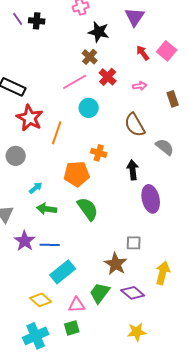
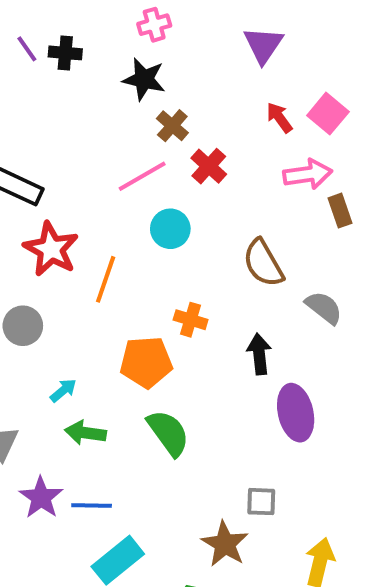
black star: (99, 32) -> (144, 79), moved
pink arrow: (140, 86) -> (308, 174), moved, size x1.6

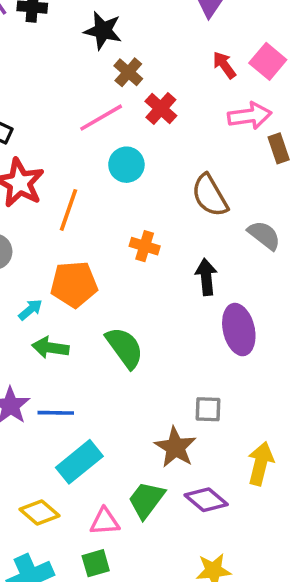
orange pentagon: (146, 362) -> (74, 284), moved

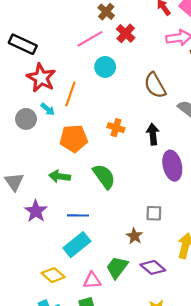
orange cross: (145, 246) -> (116, 128), moved
cyan arrow: (30, 310) -> (48, 109), moved, turned 80
blue line: (56, 413) -> (78, 215), moved
brown star: (175, 447) -> (134, 236), size x0.7

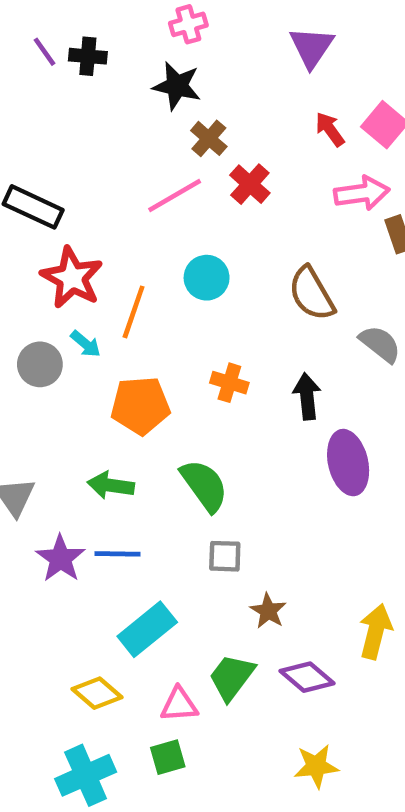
cyan circle: (105, 67) -> (207, 278), moved
gray square: (154, 213) -> (225, 556), moved
blue line: (78, 215) -> (118, 554), moved

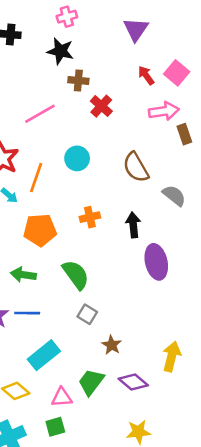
brown cross: (209, 138) -> (78, 80), turned -36
pink line: (175, 195) -> (40, 114), moved
orange cross: (229, 383) -> (90, 217), turned -30
gray square: (225, 556) -> (87, 314), turned 30

